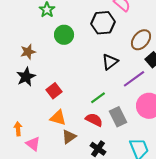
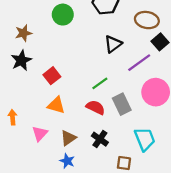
brown ellipse: (141, 40) -> (147, 20), turned 60
brown triangle: (69, 137) -> (68, 138), moved
pink triangle: (33, 144) -> (40, 134), moved, turned 35

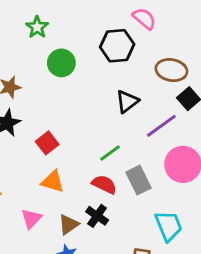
black cross: (100, 139) -> (97, 216), moved

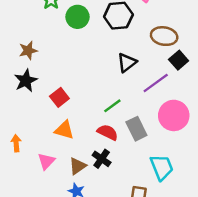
green circle: (61, 63) -> (77, 17), moved

